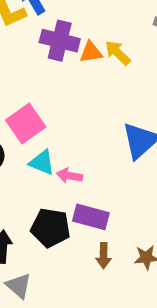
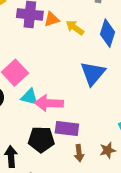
yellow arrow: (118, 53) -> (75, 28), moved
pink arrow: (69, 176) -> (49, 103), size x1.6

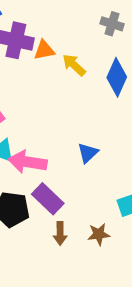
blue triangle: (93, 73) -> (88, 153), moved, size x0.6
purple rectangle: (67, 129) -> (48, 199), turned 30

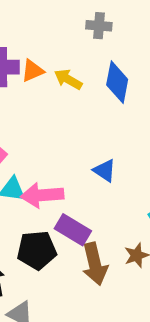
blue triangle: (88, 153) -> (105, 171), turned -30
brown arrow: (60, 233) -> (95, 264), size x1.6

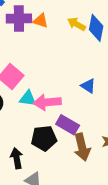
orange triangle: (33, 71) -> (41, 21), turned 42
yellow arrow: (68, 79) -> (77, 24), moved

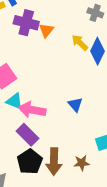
orange triangle: (41, 21) -> (46, 30), turned 35
purple rectangle: (68, 125) -> (28, 135), moved
black pentagon: (44, 138) -> (30, 162), moved, turned 30

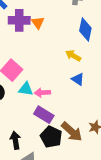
yellow arrow: (80, 43) -> (73, 56), moved
pink arrow: (32, 110) -> (42, 93), size x0.7
brown arrow: (54, 162) -> (72, 132), turned -35

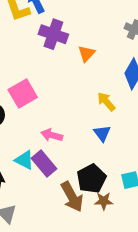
orange triangle: (38, 23) -> (86, 54), moved
cyan triangle: (26, 89) -> (24, 160), moved
black pentagon: (51, 137) -> (91, 179), moved

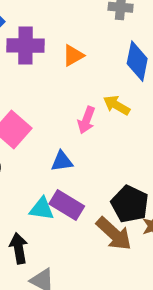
orange triangle: (86, 54) -> (73, 55), turned 36
blue triangle: (102, 133) -> (62, 161), moved, turned -42
pink arrow: (52, 135) -> (86, 120), moved, turned -66

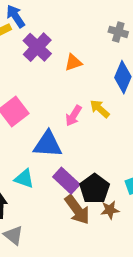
purple cross: (26, 46) -> (37, 47), turned 32
blue triangle: (62, 161) -> (48, 144), size x1.6
purple rectangle: (67, 205) -> (66, 181), moved

